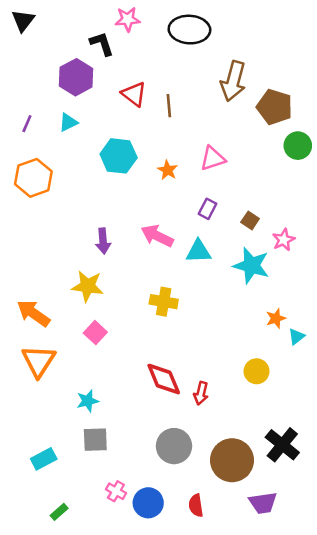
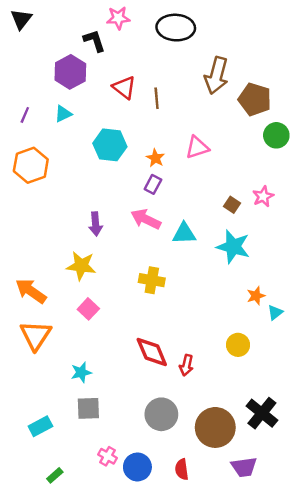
purple rectangle: (208, 209) -> (153, 184), moved
pink star: (284, 240) -> (263, 196), moved

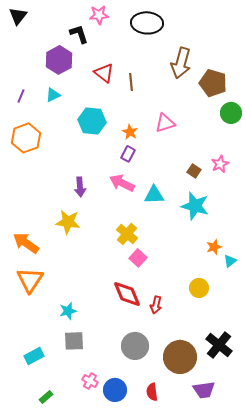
yellow cross: (152, 280) -> (127, 234), turned 30
pink square: (88, 309) -> (138, 258), moved

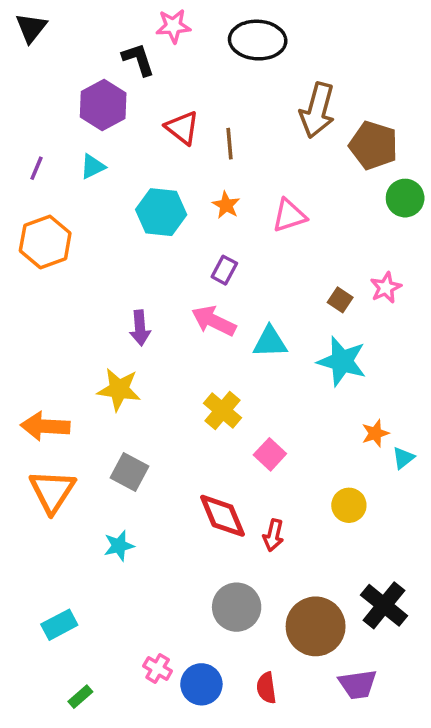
orange star: (130, 132) -> (226, 205), moved
orange arrow: (26, 243) -> (45, 426), turned -32
pink square: (138, 258) -> (270, 454), moved
gray square: (74, 341) -> (129, 472), moved, turned 30

